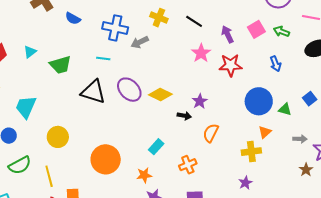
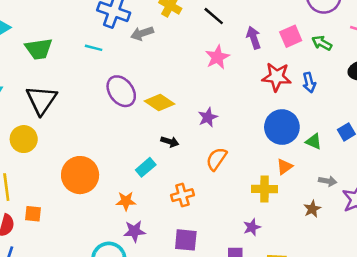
red star: (231, 65) -> (277, 77), moved
black triangle: (93, 92) -> (41, 100), moved, turned 40
black arrow: (184, 116) -> (170, 142), moved
brown star: (306, 170) -> (312, 209), moved

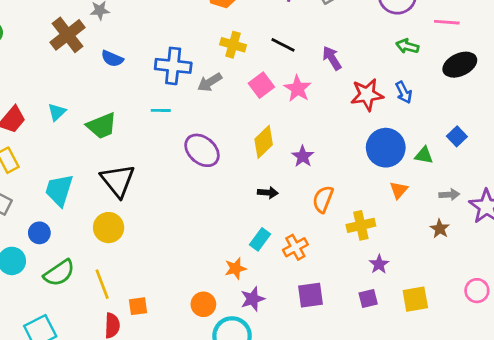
pink square: (291, 36) -> (261, 85), moved
yellow diamond: (160, 103) -> (264, 142), moved, turned -64
cyan rectangle: (146, 167) -> (260, 239), moved
orange circle: (80, 175) -> (203, 304), moved, size x0.6
yellow cross: (265, 189) -> (361, 225), moved

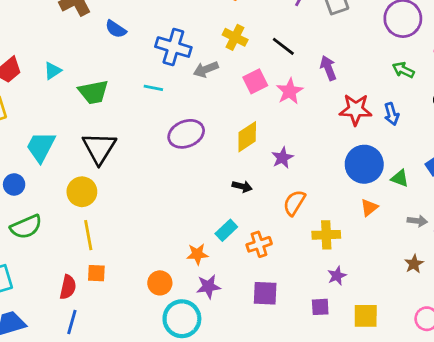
purple ellipse: (202, 150) -> (186, 134), turned -72
brown star: (440, 229) -> (414, 264), moved
yellow line: (102, 284) -> (88, 235), moved

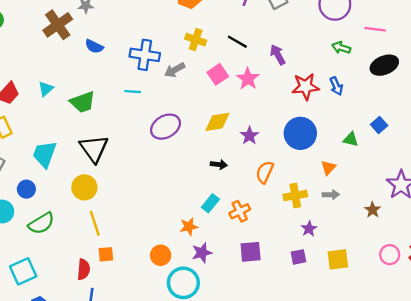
yellow diamond: (247, 137) -> (217, 122), turned 32
blue circle: (364, 164) -> (300, 133), moved
gray arrow: (417, 221) -> (331, 195), moved

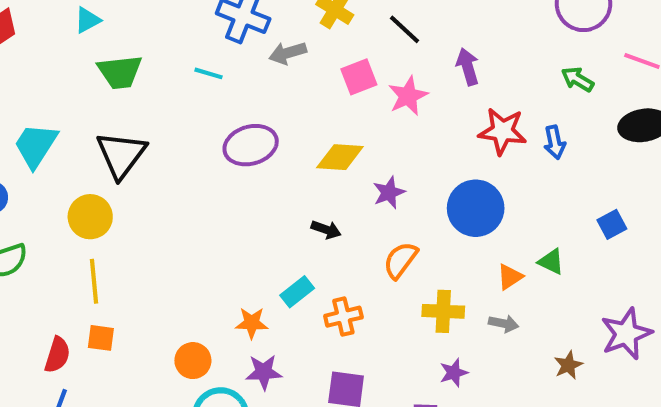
cyan triangle: (46, 89) -> (88, 20), moved
green triangle: (351, 139) -> (551, 262), moved

